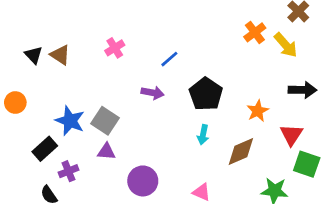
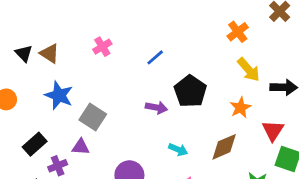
yellow arrow: (286, 45) -> (249, 70), moved
purple arrow: (153, 93) -> (156, 108), moved
blue star: (70, 121) -> (59, 95), moved
cyan arrow: (203, 135) -> (178, 150), moved, turned -78
purple triangle: (106, 152) -> (81, 147), moved

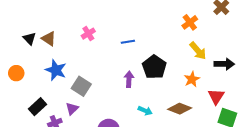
blue line: (155, 57) -> (128, 42), turned 32
purple arrow: (156, 108) -> (129, 79), turned -98
purple triangle: (81, 147) -> (72, 109), turned -48
brown diamond: (224, 147) -> (180, 109), turned 45

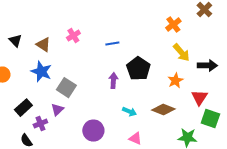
brown triangle: (49, 39) -> (43, 45), moved

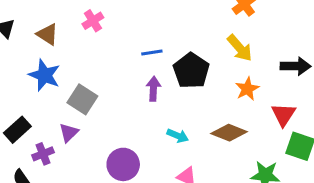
blue line: (112, 44) -> (152, 53), moved
yellow arrow: (181, 53) -> (240, 48), moved

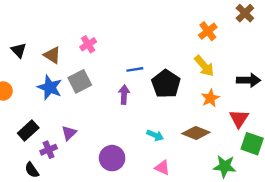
purple arrow: (153, 89) -> (124, 95), moved
gray square: (82, 99) -> (80, 81), moved, turned 30

